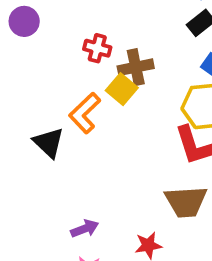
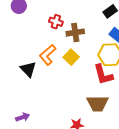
yellow square: (122, 89) -> (71, 57), moved
purple arrow: (85, 229) -> (23, 117), moved

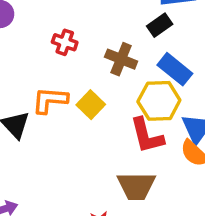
brown cross: (75, 33) -> (121, 59), moved, turned 30
orange L-shape: (48, 55) -> (50, 100), turned 45

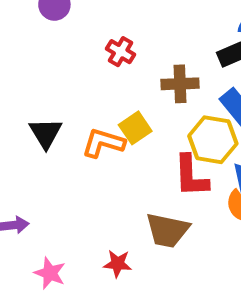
brown cross: (121, 59) -> (180, 84), turned -36
orange L-shape: (50, 100) -> (103, 143), moved

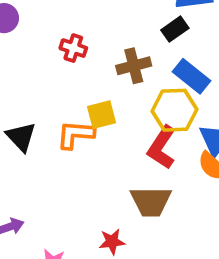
yellow square: (135, 128) -> (101, 115), turned 32
red L-shape: (191, 176) -> (162, 147), turned 48

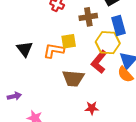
blue rectangle: (191, 76) -> (119, 25), turned 30
brown trapezoid: (151, 201) -> (73, 78), moved
red star: (112, 242) -> (92, 108), moved

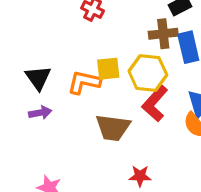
brown cross: (88, 17) -> (163, 34), moved
yellow hexagon: (108, 43) -> (148, 73), moved
purple arrow: (14, 96) -> (40, 113), moved

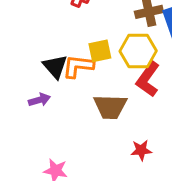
black triangle: (38, 78) -> (55, 67), moved

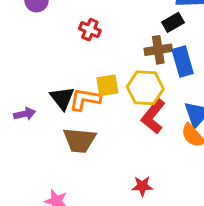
purple arrow: (39, 100) -> (25, 114), moved
brown trapezoid: (110, 107) -> (80, 140), moved

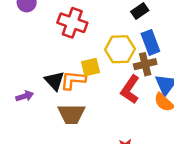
red cross: (90, 30) -> (72, 23), size x1.6
brown cross: (158, 50) -> (145, 64), moved
yellow hexagon: (145, 88) -> (120, 49), moved

